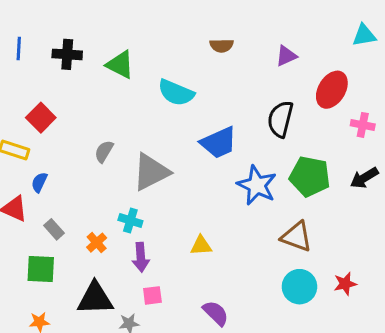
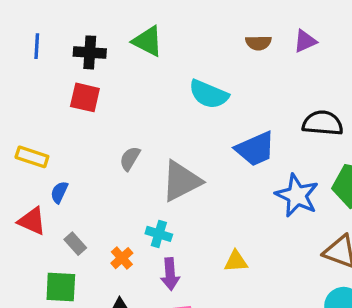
purple triangle: (286, 56) -> (305, 41), moved
green triangle: (120, 65) -> (148, 41), moved
red square: (41, 118) -> (85, 97), moved, turned -32
black semicircle: (280, 119) -> (323, 123), turned 81

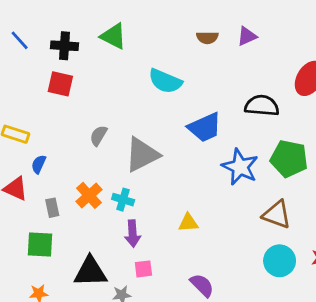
blue line: (37, 46) -> (20, 40), turned -45
gray rectangle: (75, 244) -> (52, 208), turned 30
orange cross: (122, 258) -> (89, 195), moved, size x1.4

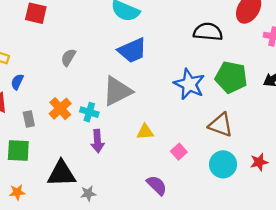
blue trapezoid: (205, 127) -> (132, 50), moved
gray triangle: (142, 155) -> (117, 91), moved
pink square: (143, 269) -> (179, 152), moved, turned -35

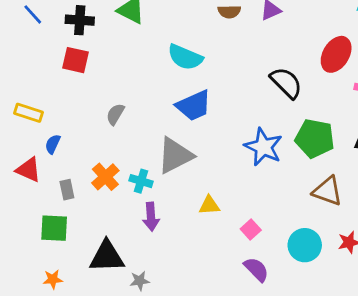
black semicircle: (208, 32) -> (286, 83), turned 40
brown triangle: (221, 125) -> (328, 191), moved
purple semicircle: (157, 185) -> (256, 269), moved

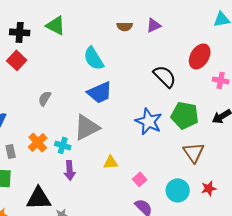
cyan semicircle: (185, 57) -> (94, 58), turned 35
red square: (75, 60) -> (17, 60), turned 30
brown triangle: (328, 191) -> (194, 152), turned 35

